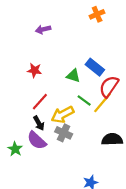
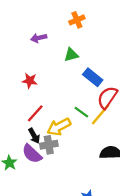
orange cross: (97, 14) -> (77, 20), moved
green triangle: (73, 76) -> (71, 55), moved, turned -32
gray cross: (64, 133) -> (49, 145), moved, turned -35

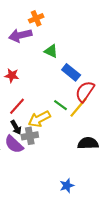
orange cross: (77, 20) -> (36, 18), moved
purple arrow: (39, 38) -> (20, 35), size x1.5
green triangle: (71, 55) -> (51, 51), turned 40

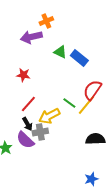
blue rectangle: (71, 72) -> (79, 58), moved
blue star: (67, 186) -> (91, 179), moved

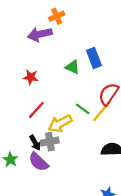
green triangle: (60, 52) -> (72, 67), moved
blue rectangle: (79, 58) -> (94, 58), turned 30
black arrow: (27, 124) -> (35, 143), moved
purple semicircle: (25, 140) -> (39, 162), moved

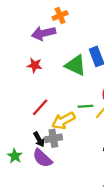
green triangle: (72, 67) -> (76, 65), size x1.5
red star: (31, 77) -> (35, 65), moved
green line: (83, 109) -> (85, 106), turned -40

